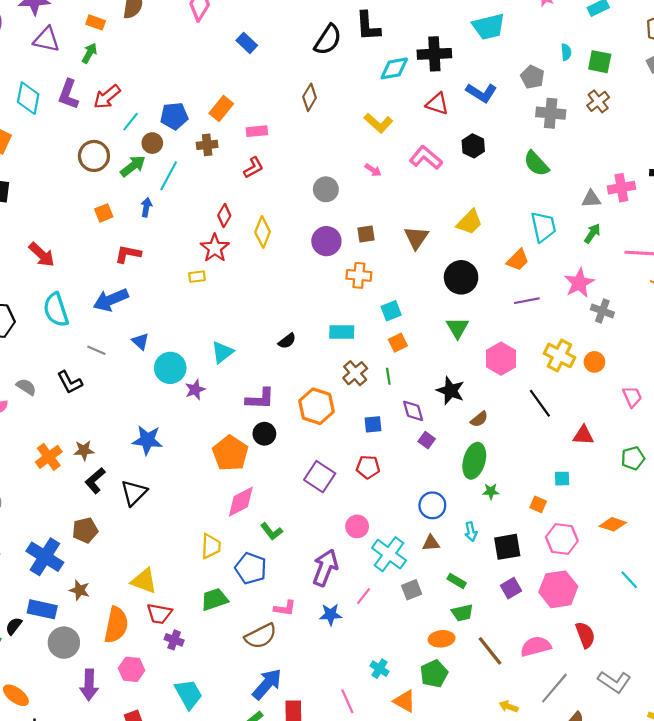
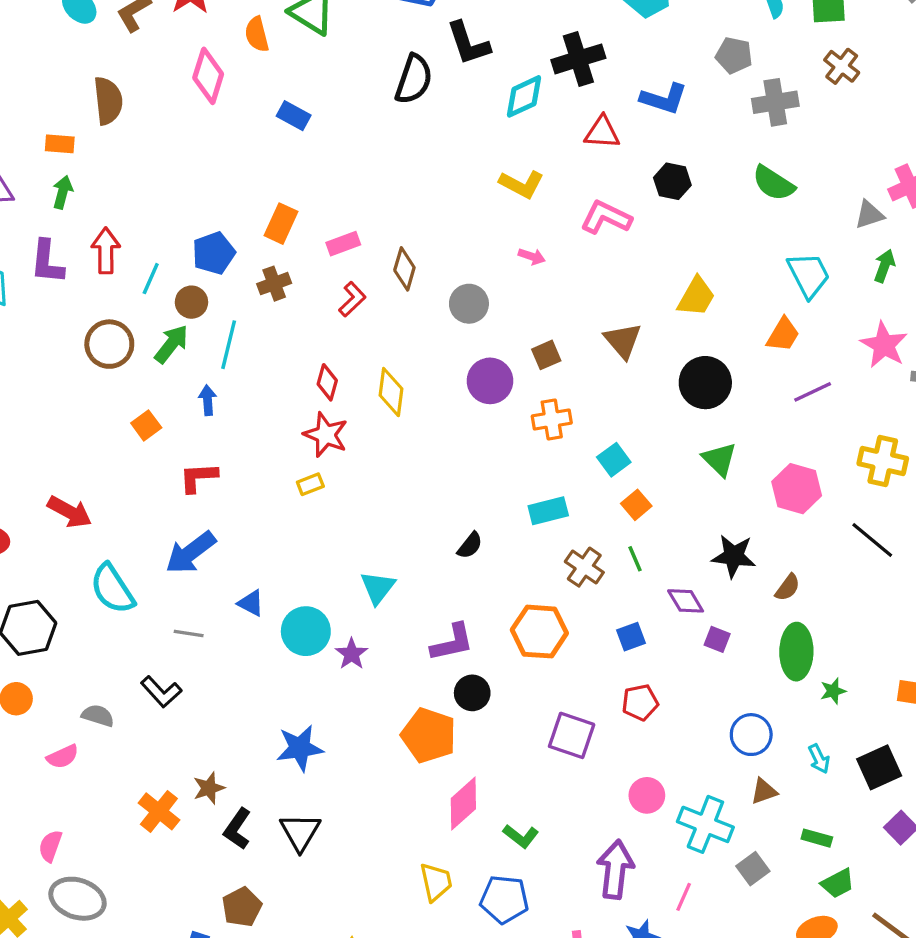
red arrow: (107, 97) -> (106, 251), turned 144
brown diamond: (310, 97) -> (404, 269), moved

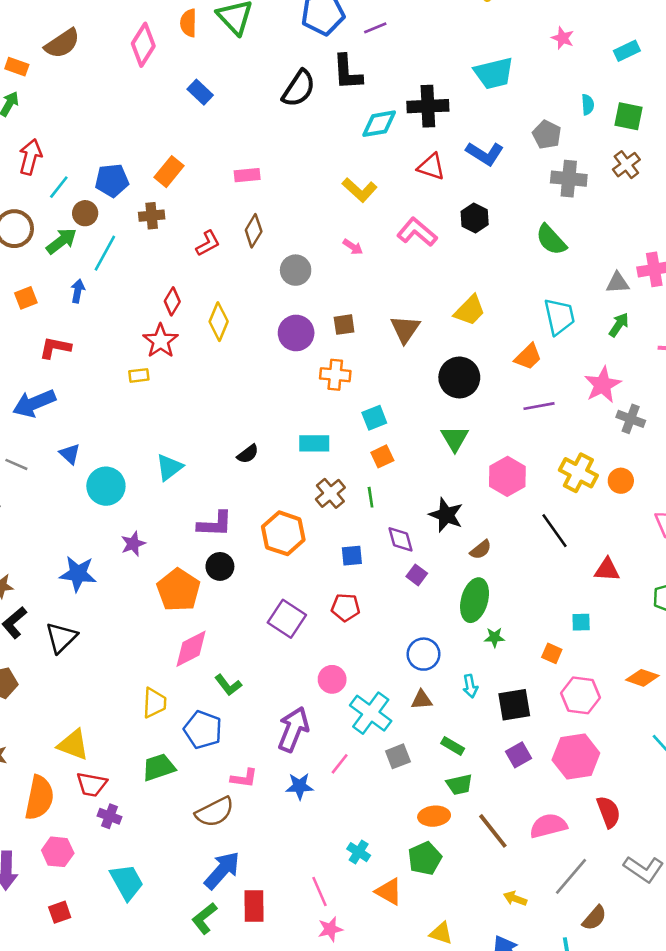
brown semicircle: (108, 101) -> (62, 43), turned 48
pink rectangle: (343, 244) -> (247, 175), moved
purple star: (352, 654) -> (133, 544), moved

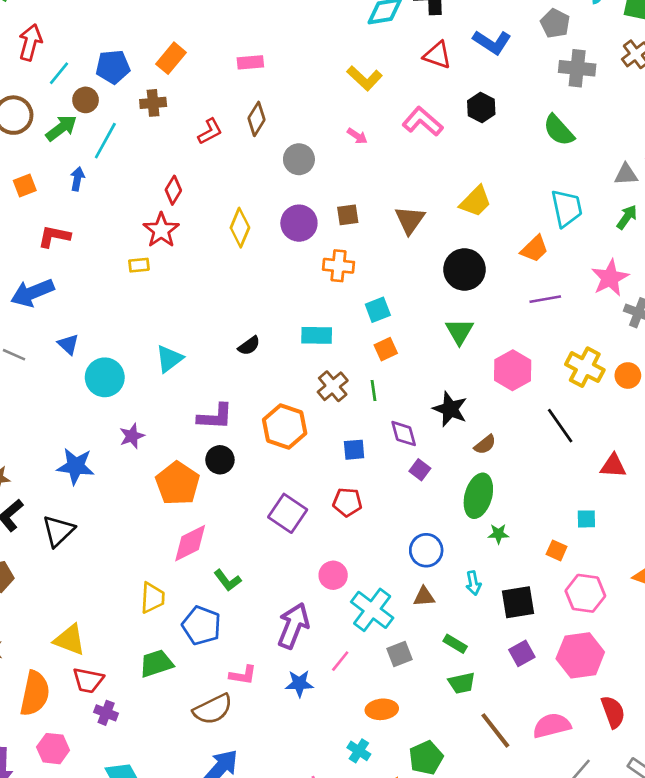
yellow diamond: (219, 322) -> (240, 228), moved
orange ellipse: (434, 816) -> (382, 709), moved

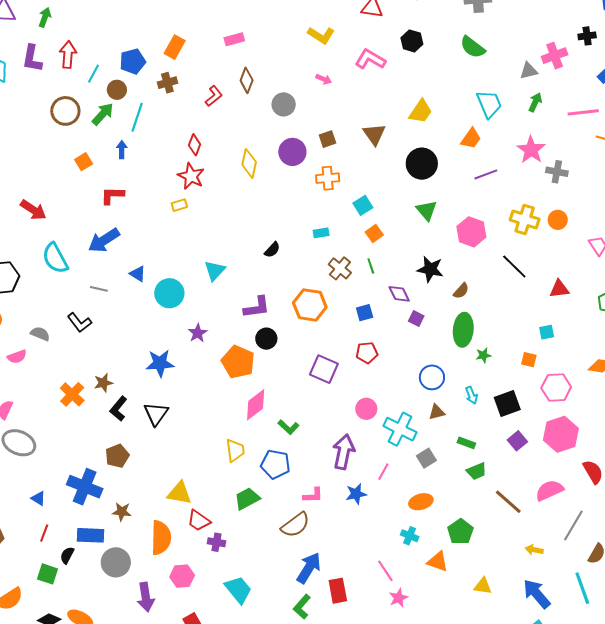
cyan rectangle: (317, 335) -> (321, 233), size x0.7
red trapezoid: (88, 680) -> (199, 521), turned 35

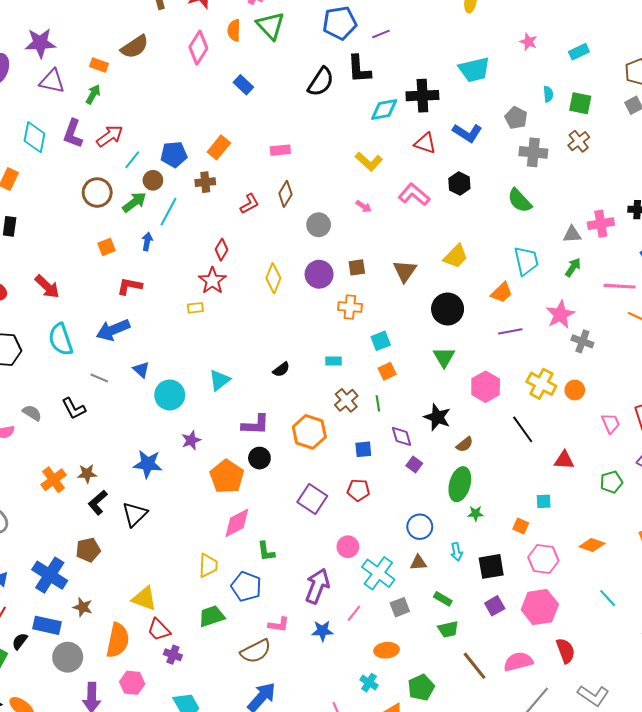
red arrow: (68, 55) -> (110, 136), turned 40
green L-shape: (288, 427) -> (266, 551), turned 30

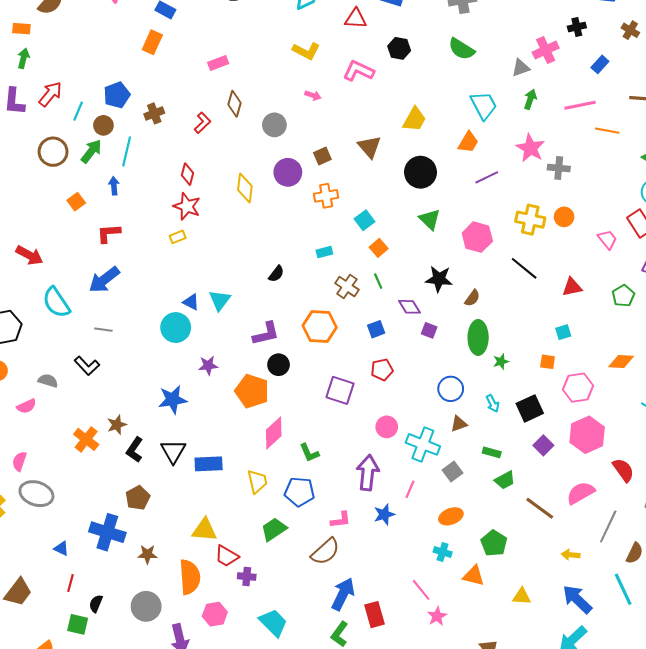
orange rectangle: (219, 147) -> (152, 42), moved
blue triangle: (141, 370) -> (191, 302), moved
purple star: (191, 440) -> (208, 365), turned 30
blue rectangle: (47, 625) -> (209, 464), moved

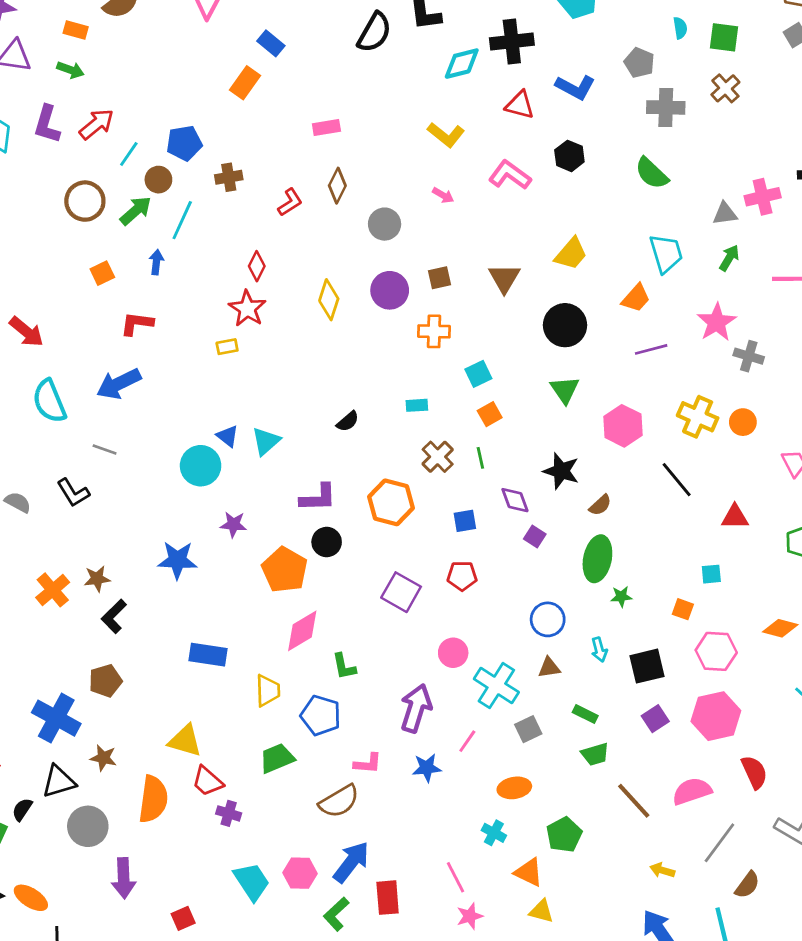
green arrow: (23, 58) -> (70, 70), turned 84
black triangle: (173, 451) -> (59, 781), moved, turned 32
yellow triangle: (522, 596) -> (541, 911), moved
pink hexagon: (215, 614) -> (300, 873), moved

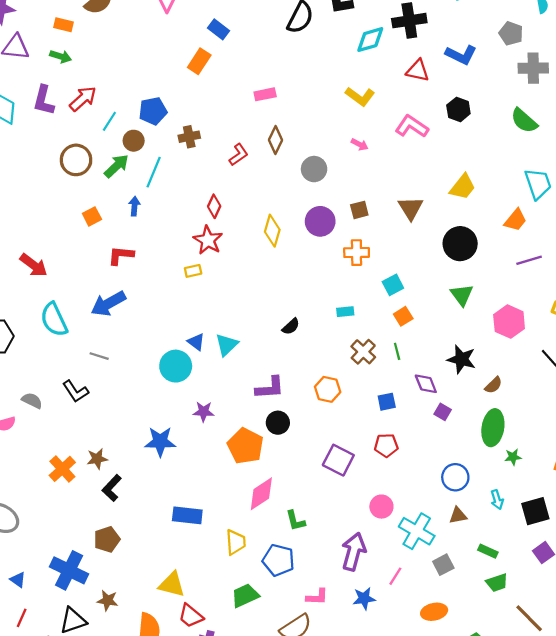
orange hexagon: (391, 502) -> (328, 389), size x0.7

